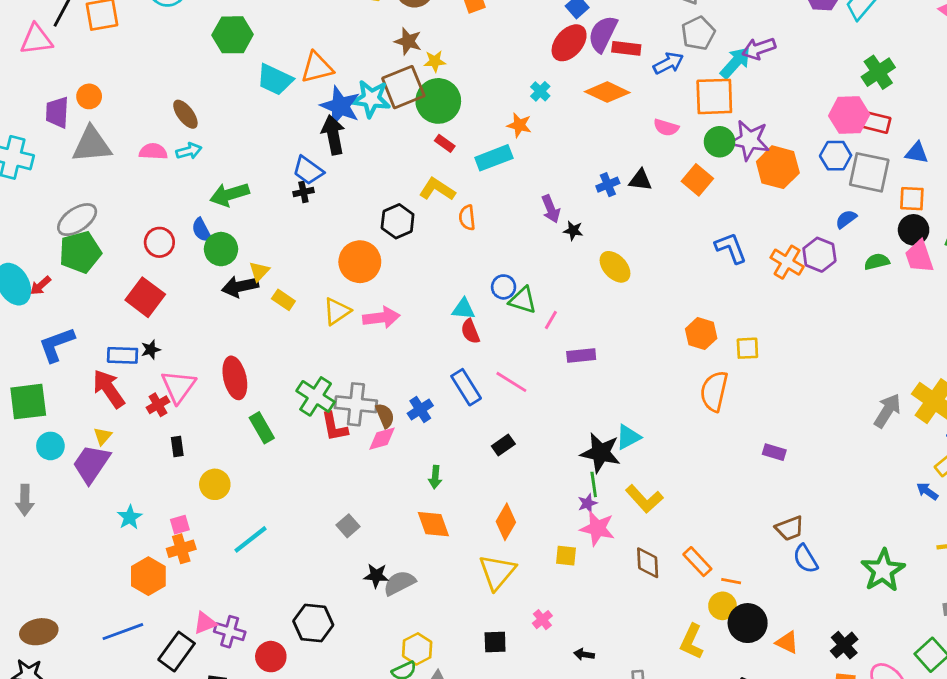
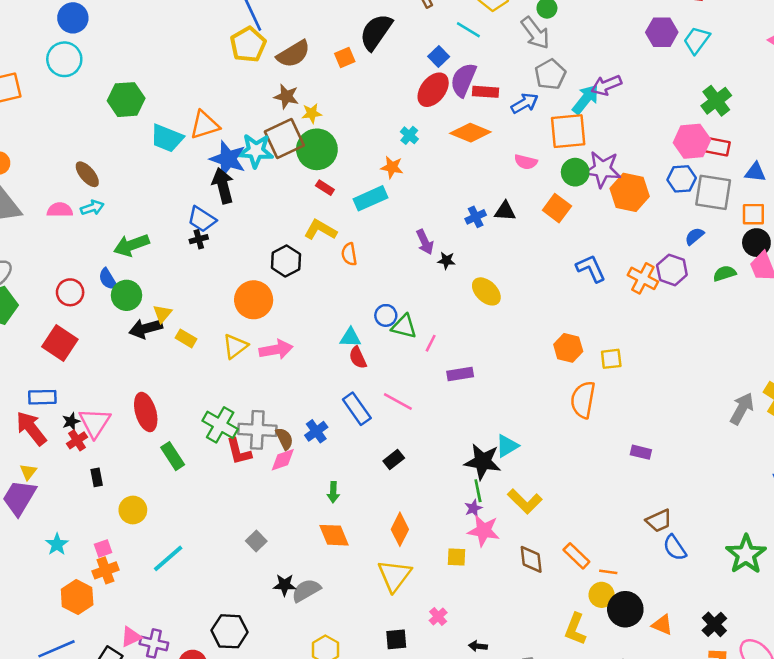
black star: (151, 350) -> (71, 421), moved

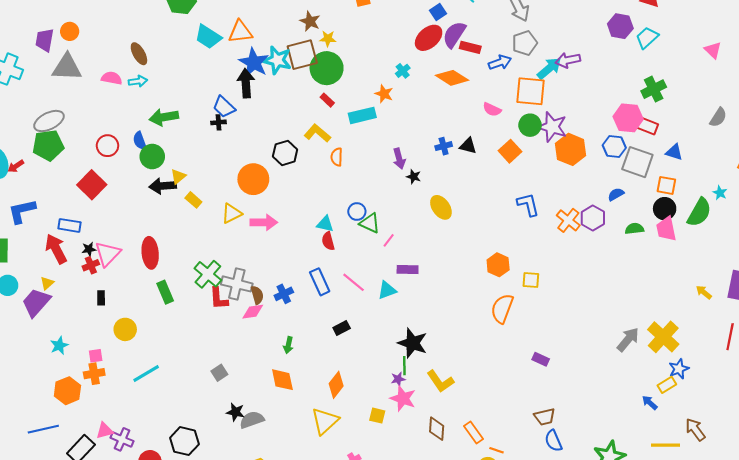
cyan triangle: (507, 446) -> (387, 290), moved

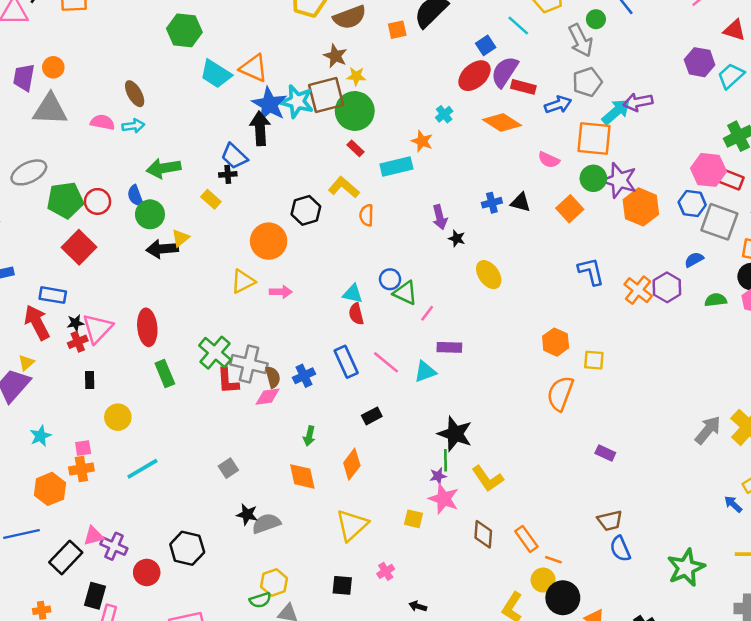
orange triangle: (240, 32) -> (254, 68), turned 30
green pentagon: (48, 145) -> (65, 200), moved
yellow rectangle: (193, 200) -> (211, 199), moved
pink arrow: (264, 222) -> (281, 292), size x0.7
orange diamond: (336, 385) -> (352, 464), moved

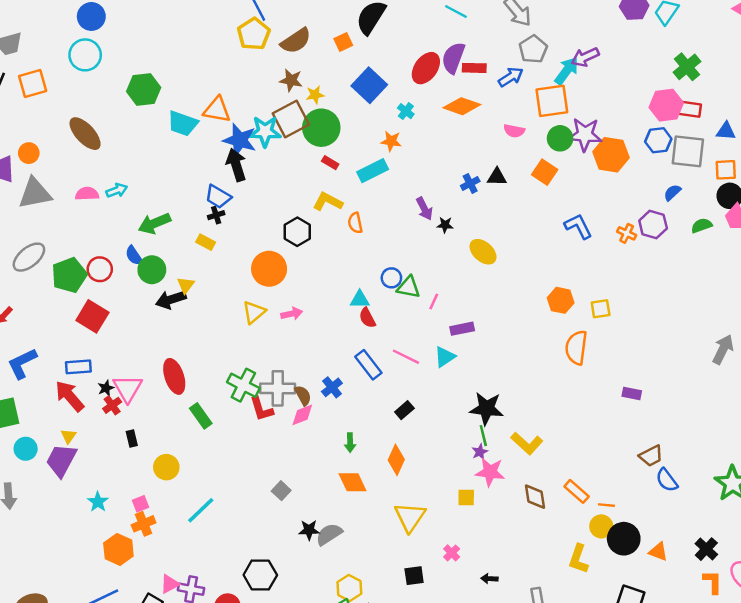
blue square: (486, 45) -> (369, 85), moved, size x1.8
brown ellipse: (135, 94) -> (85, 134), moved, size x1.4
orange cross: (638, 290) -> (627, 233), size x0.7

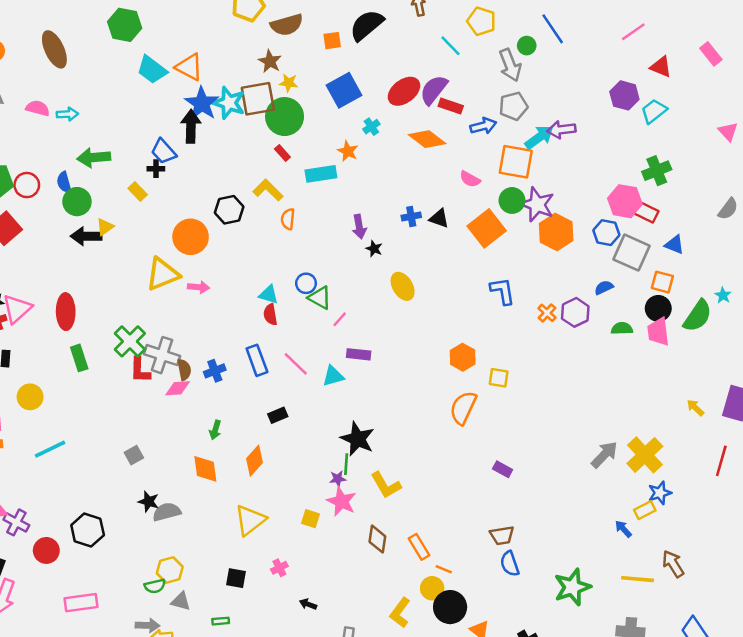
orange square: (545, 172) -> (487, 228), size x1.4
yellow triangle: (254, 312) -> (163, 274), size x1.4

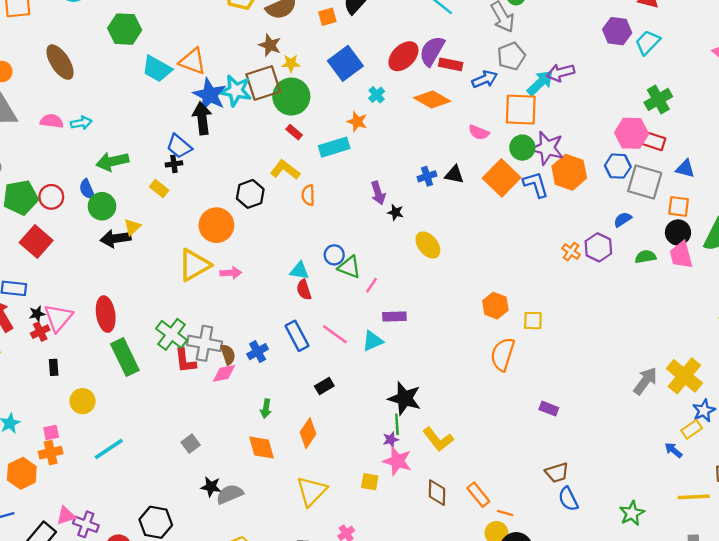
blue L-shape: (503, 291) -> (536, 185), moved
green rectangle: (79, 358) -> (125, 357), size x1.4
green star: (572, 587) -> (632, 513), size x0.7

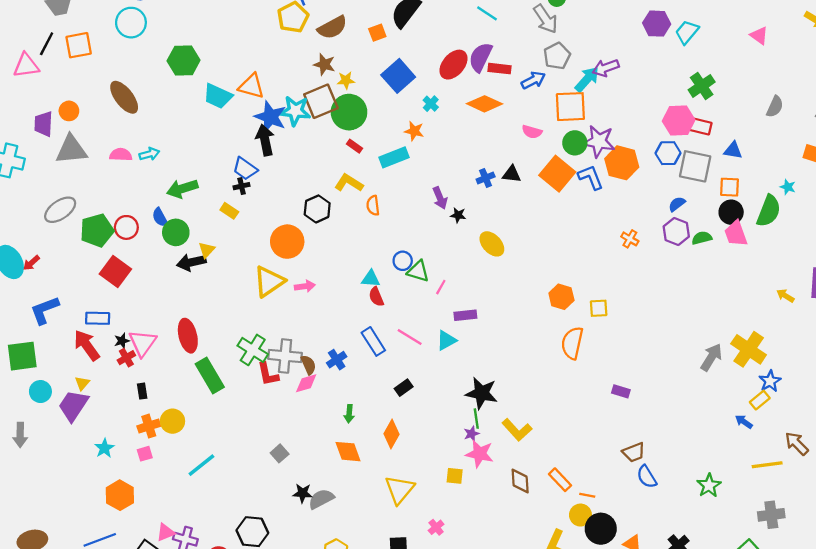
purple hexagon: (598, 247) -> (676, 231), moved
orange cross: (51, 453) -> (149, 426), moved

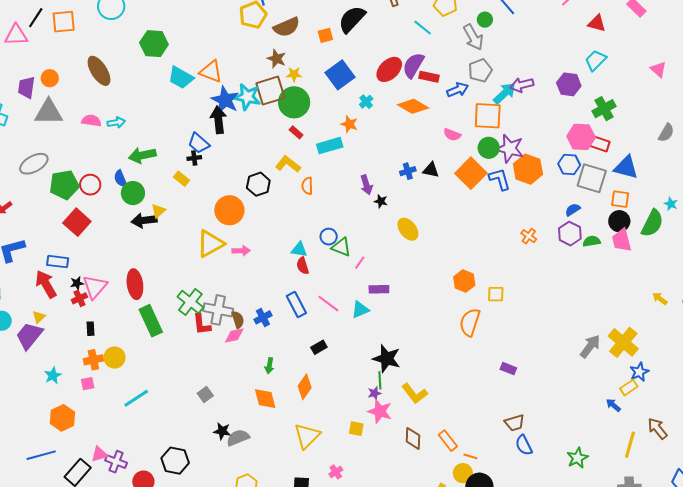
purple hexagon: (657, 24) -> (569, 84), moved
blue triangle: (733, 150) -> (626, 167), size x1.5
yellow line: (767, 465) -> (630, 445), turned -72

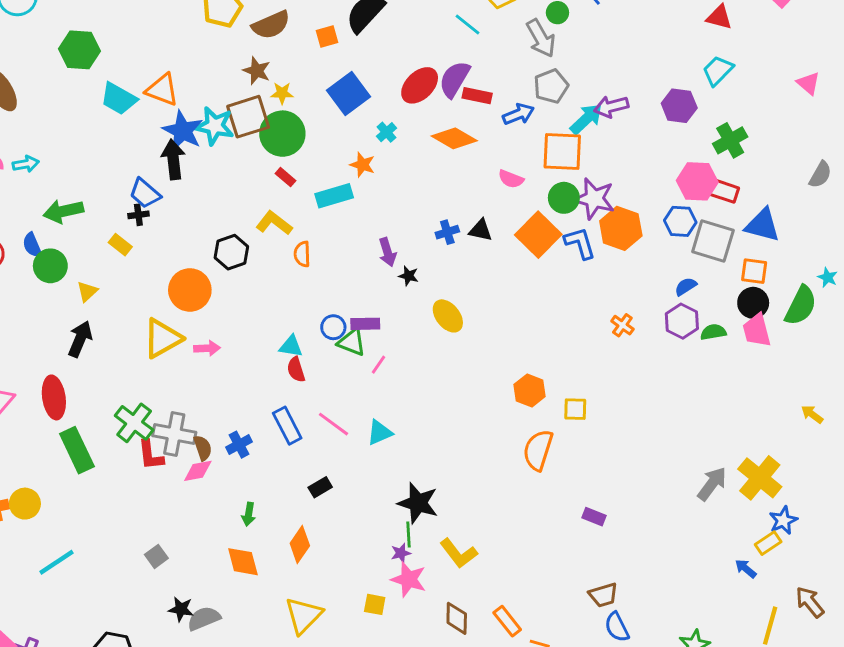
black arrow: (144, 220) -> (80, 339), moved, turned 120
purple rectangle: (379, 289) -> (365, 324), moved

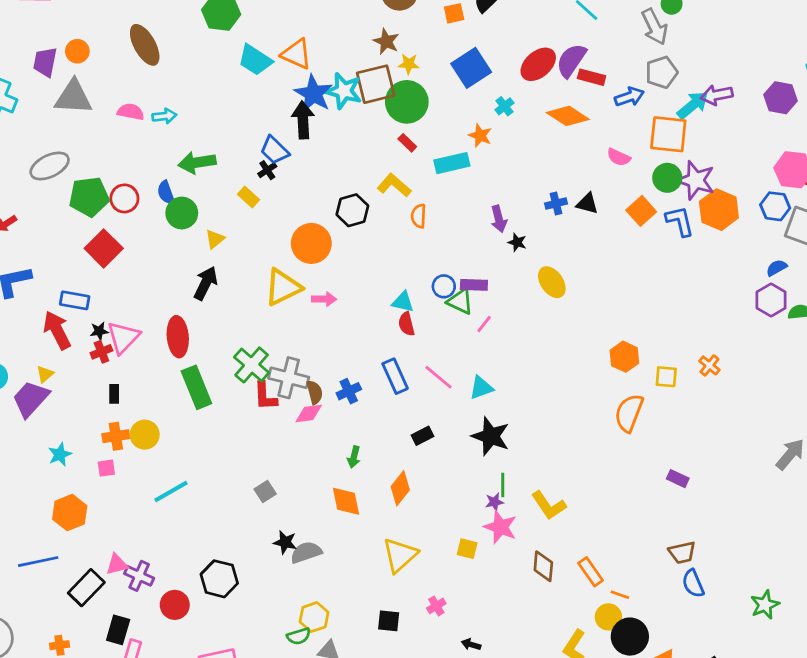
black cross: (138, 215) -> (267, 170), turned -30
orange square: (538, 235) -> (641, 211), size x0.7
orange cross: (622, 325) -> (709, 365), moved
black star: (418, 503) -> (491, 436), moved

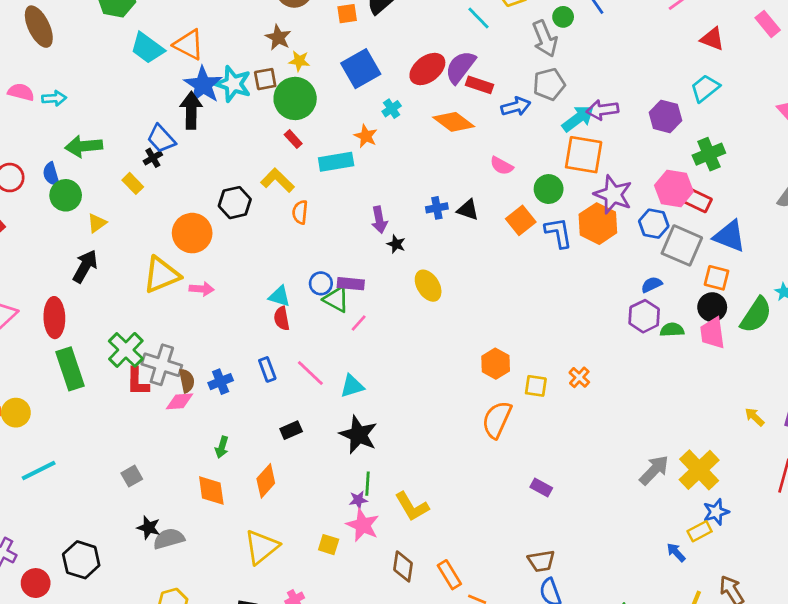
brown square: (376, 84) -> (265, 79), size x0.6
orange square: (668, 134) -> (584, 155), moved
purple star: (696, 180) -> (613, 194), moved
blue rectangle: (395, 376) -> (267, 369), size x0.7

